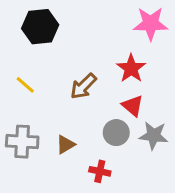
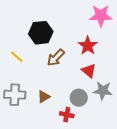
black hexagon: (40, 27) -> (41, 33), moved
gray circle: (116, 133) -> (79, 98), moved

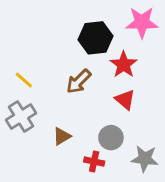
black hexagon: (41, 33) -> (95, 38), moved
gray star: (103, 91) -> (145, 159), moved
gray cross: (15, 95) -> (21, 117), moved, turned -35

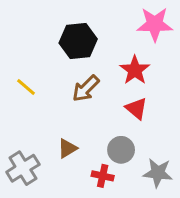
black hexagon: (95, 38) -> (78, 41), moved
gray cross: (21, 117) -> (23, 168), moved

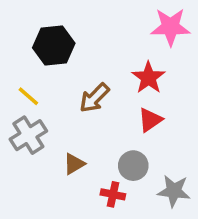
black hexagon: (78, 41) -> (54, 46), moved
red triangle: (136, 108) -> (150, 120), turned 45
gray cross: (23, 168) -> (28, 135), moved

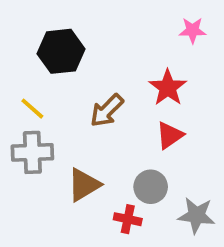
pink star: (170, 27) -> (193, 30), size x0.6
gray cross: (28, 135) -> (32, 152), turned 30
brown triangle: (74, 164) -> (84, 185), size x1.4

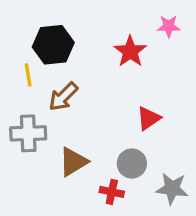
red star: (168, 88) -> (130, 51), moved
yellow line: (32, 109) -> (28, 75), moved, turned 40
brown arrow: (107, 110) -> (63, 97), moved

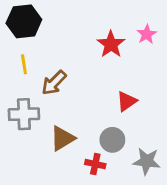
pink star: (169, 26) -> (147, 34), moved, turned -30
black hexagon: (53, 45) -> (24, 21), moved

